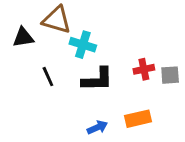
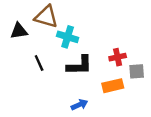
gray square: (170, 75) -> (137, 71), moved
orange rectangle: (138, 119) -> (113, 86), moved

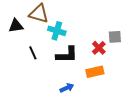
red cross: (118, 57) -> (99, 48), turned -32
gray square: (137, 71) -> (115, 37), moved

